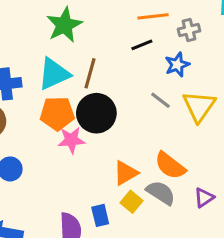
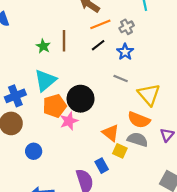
green star: (64, 25) -> (43, 46), size x0.6
brown line: (90, 73) -> (64, 41), moved
yellow triangle: (199, 106) -> (149, 95), moved
orange triangle: (125, 173) -> (111, 133), turned -36

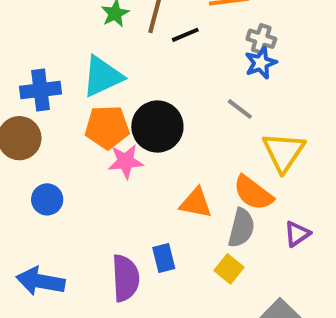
gray cross: (127, 27) -> (261, 39), moved, turned 32
black line: (98, 45) -> (185, 35), moved
orange triangle: (111, 133) -> (196, 203), turned -42
gray semicircle: (138, 139) -> (241, 228), turned 72
yellow square: (120, 151) -> (229, 269), moved

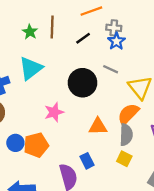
black line: (185, 35) -> (83, 38), moved
black circle: (157, 126) -> (83, 83), moved
orange pentagon: (107, 127) -> (36, 145), moved
orange semicircle: (253, 193) -> (128, 114), turned 110

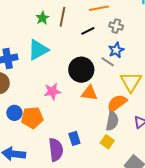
blue star: (116, 41) -> (116, 50), moved
orange triangle: (98, 127) -> (89, 93), moved

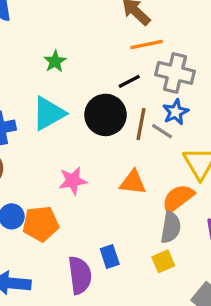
brown line: (62, 17) -> (141, 124), moved
gray cross: (116, 26) -> (175, 73), size x1.6
black circle: (81, 70) -> (106, 115), moved
yellow square: (107, 142) -> (163, 261), turned 32

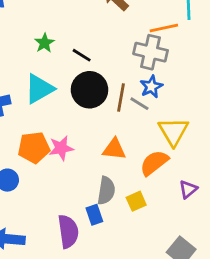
orange line: (147, 44) -> (164, 28), moved
black line: (129, 81) -> (82, 55), moved, turned 60
orange pentagon: (41, 224) -> (34, 148), moved
gray semicircle: (171, 227) -> (106, 191), moved
yellow square: (163, 261) -> (136, 201), moved

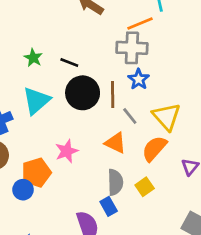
gray line: (139, 104) -> (130, 116), moved, turned 30
orange pentagon: (34, 148) -> (36, 173), moved
orange triangle: (114, 149) -> (115, 143), turned 30

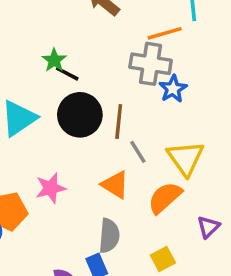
green star: (33, 58) -> (54, 60), moved
blue star: (139, 79) -> (173, 89), moved
yellow square: (145, 187) -> (163, 259), moved

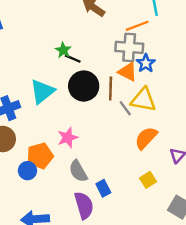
yellow triangle: (185, 158) -> (143, 100), moved, turned -40
orange triangle: (115, 185) -> (128, 72), moved
gray semicircle: (109, 236) -> (78, 171), moved, turned 150

